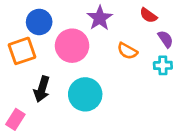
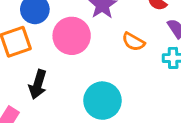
cyan circle: (85, 94) -> (102, 101), moved

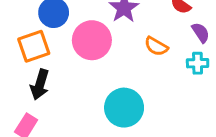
black arrow: (38, 84) -> (40, 85), moved

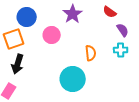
pink circle: (92, 40) -> (52, 35), size x0.7
orange semicircle: (156, 46) -> (91, 53), moved, turned -126

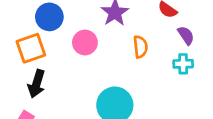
orange semicircle: (91, 53) -> (140, 47), moved

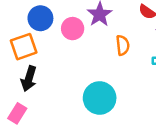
pink circle: (85, 42) -> (73, 29), moved

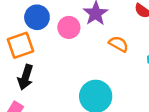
orange semicircle: (123, 45) -> (119, 44), turned -54

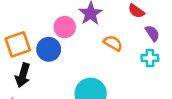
blue circle: (37, 17) -> (49, 49), moved

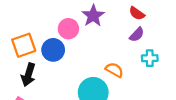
purple semicircle: (152, 33) -> (137, 35), moved, turned 77
orange semicircle: (113, 43) -> (114, 70), moved

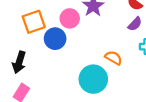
orange square: (24, 45) -> (34, 22), moved
black arrow: (28, 75) -> (19, 62), moved

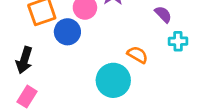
purple semicircle: (135, 24) -> (163, 14), turned -88

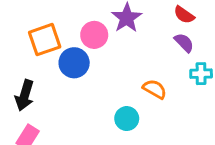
cyan circle: (113, 80) -> (127, 119), size x0.6

